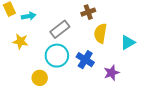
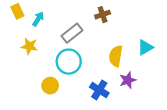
cyan arrow: (29, 16) -> (38, 19), turned -48
yellow semicircle: (100, 33) -> (116, 56), moved
blue cross: (85, 60) -> (99, 90), moved

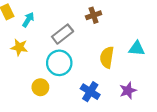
cyan triangle: (145, 47) -> (137, 48), turned 35
purple star: (128, 80) -> (128, 91), moved

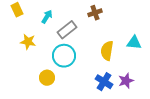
cyan arrow: (28, 20) -> (47, 17), moved
blue cross: (90, 92) -> (104, 82), moved

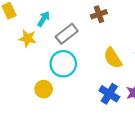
yellow star: (28, 42) -> (27, 38), moved
yellow semicircle: (107, 51) -> (113, 58), turned -42

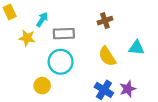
brown cross: (99, 14) -> (105, 21), moved
gray rectangle: (67, 34) -> (64, 34), turned 36

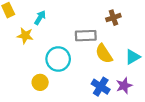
brown cross: (105, 21) -> (113, 18), moved
gray rectangle: (64, 34) -> (86, 36), moved
cyan triangle: (136, 48) -> (133, 57), moved, turned -35

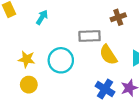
yellow star: (25, 36) -> (27, 59), moved
yellow circle: (40, 82) -> (29, 85), moved

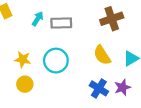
brown cross: (118, 17) -> (112, 19), size x1.5
gray rectangle: (90, 36) -> (61, 23), moved

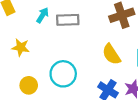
yellow star: (23, 59) -> (21, 47), moved
cyan circle: (56, 61) -> (63, 74), moved

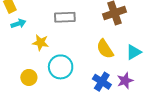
cyan arrow: (42, 15) -> (18, 24), moved, turned 40
yellow star: (21, 47) -> (41, 43), moved

